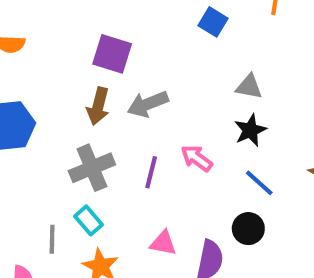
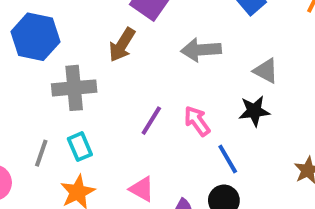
gray arrow: (148, 104) -> (201, 50), moved
gray cross: (92, 168) -> (74, 88), moved
blue line: (259, 183) -> (228, 159), moved

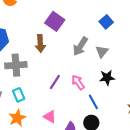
brown arrow: (122, 45) -> (40, 43), turned -36
gray arrow: (201, 50) -> (80, 46), turned -54
gray triangle: (266, 71) -> (102, 52), moved, turned 40

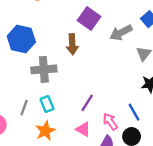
gray arrow: (80, 46) -> (121, 33), moved, turned 30
purple line: (55, 82) -> (87, 103), moved
pink arrow: (78, 82) -> (110, 122), moved

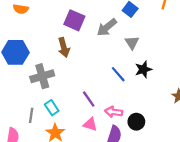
purple line: (87, 103) -> (89, 99), turned -56
blue line: (134, 112) -> (118, 74), moved
pink arrow: (110, 122) -> (114, 112), turned -35

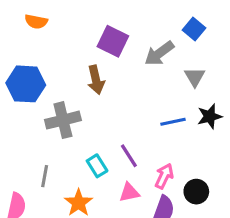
blue line: (118, 74) -> (173, 122), turned -63
cyan rectangle: (52, 108) -> (97, 166), moved
pink arrow: (114, 112) -> (164, 176), turned 105
pink triangle: (90, 124) -> (129, 192), turned -32

